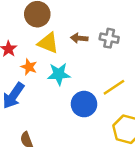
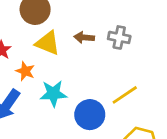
cyan star: (59, 74) -> (53, 94), moved

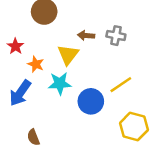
yellow triangle: (48, 43) -> (68, 55), moved, turned 45

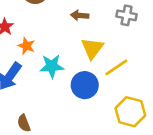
gray cross: (116, 36) -> (127, 15), moved
yellow triangle: (68, 55) -> (92, 48), moved

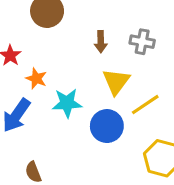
brown arrow: (80, 15) -> (101, 42), turned -96
gray cross: (127, 15) -> (142, 42), moved

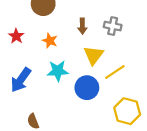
orange star: (36, 78) -> (50, 41), moved

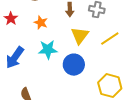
yellow line: (115, 72) -> (110, 39), moved

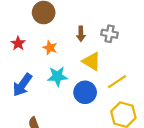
yellow triangle: (80, 36) -> (91, 61), turned -36
yellow line: (110, 39) -> (117, 82), moved

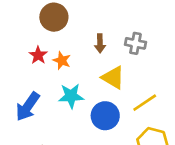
red star: (18, 43) -> (38, 55), moved

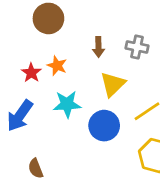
red star: (38, 55) -> (31, 73), moved
yellow triangle: (113, 78) -> (113, 84), turned 45

